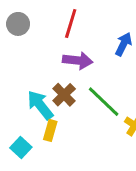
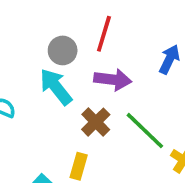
gray circle: (18, 24) -> (63, 50), moved
cyan arrow: (40, 105) -> (56, 87), moved

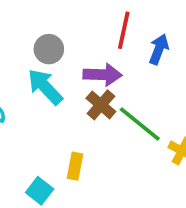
red line: (104, 34) -> (124, 30), moved
brown cross: (96, 122) -> (101, 105), moved

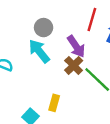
purple arrow: (102, 75) -> (76, 46), turned 50

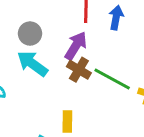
purple arrow: (76, 46) -> (76, 46), turned -100

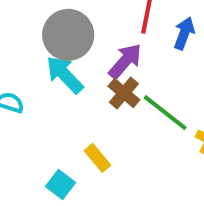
gray circle: (30, 34) -> (68, 35), size x1.6
yellow rectangle: (67, 121) -> (97, 158), turned -50

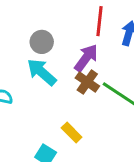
gray circle: (68, 35) -> (42, 42), size x0.6

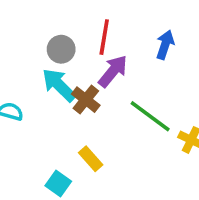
red line: (100, 21) -> (104, 37), moved
brown cross: (87, 82) -> (86, 100), moved

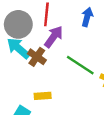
gray circle: (61, 49) -> (18, 24), size x1.5
yellow rectangle: (91, 159) -> (43, 96), turned -49

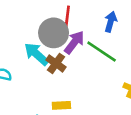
gray circle: (18, 24) -> (54, 33), moved
green line: (80, 65) -> (102, 51), moved

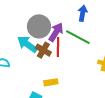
red line: (67, 18) -> (58, 47), moved

